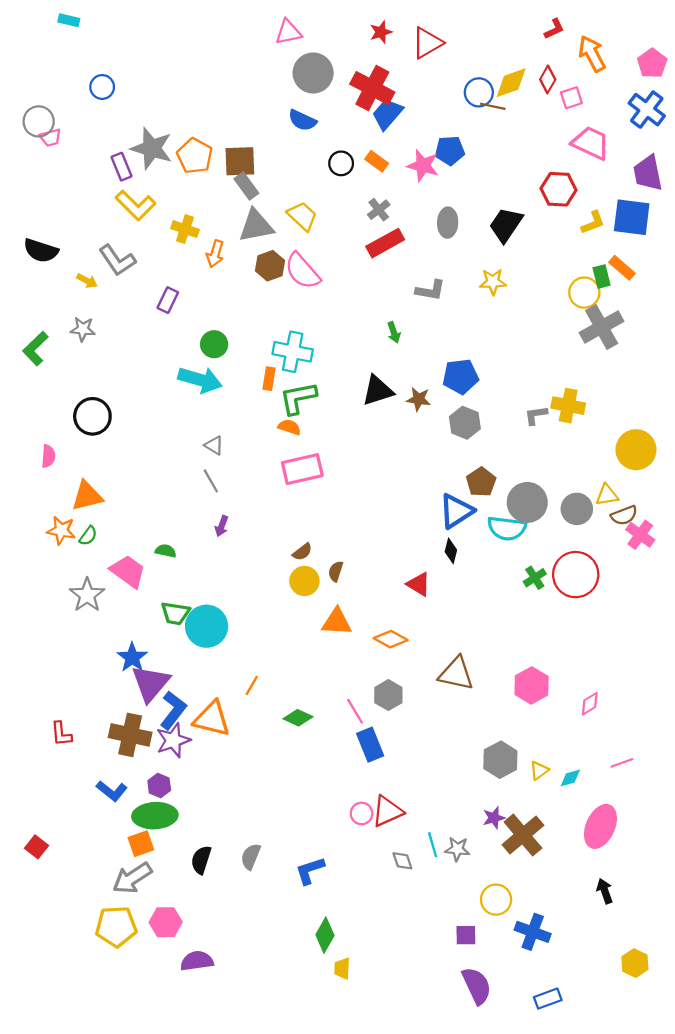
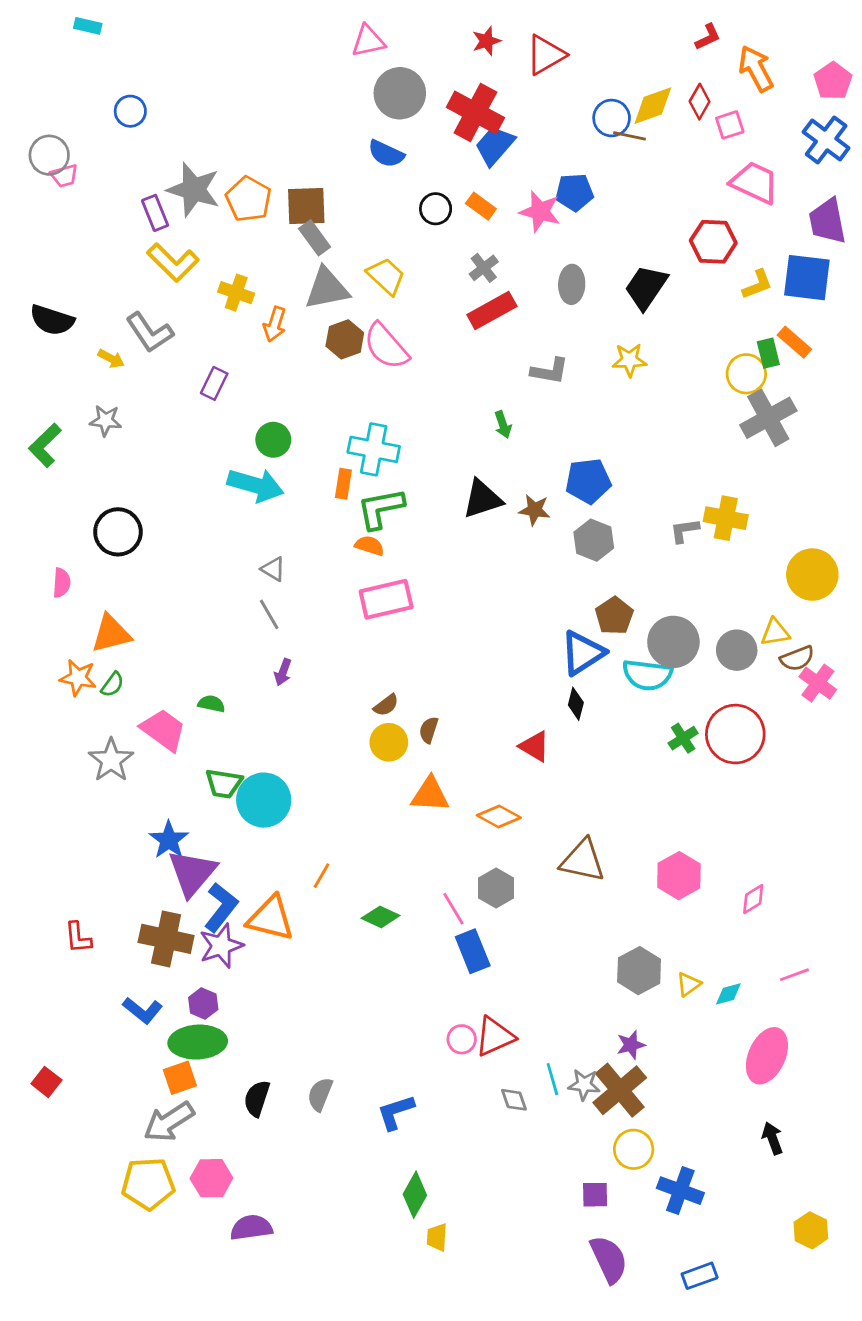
brown cross: (523, 835) -> (620, 1090), moved

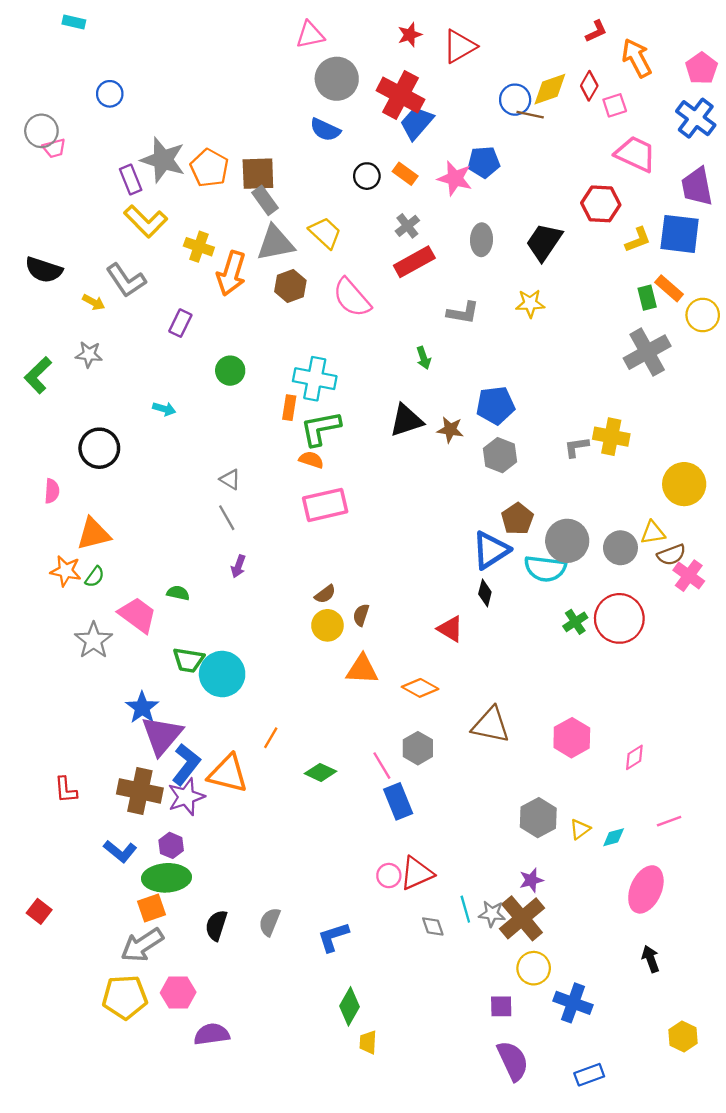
orange arrow: (275, 324) -> (231, 273), size x1.5
pink semicircle: (386, 346) -> (352, 298), moved
yellow circle: (746, 374) -> (703, 315), moved
cyan arrow: (255, 485) -> (164, 409), moved, size x0.5

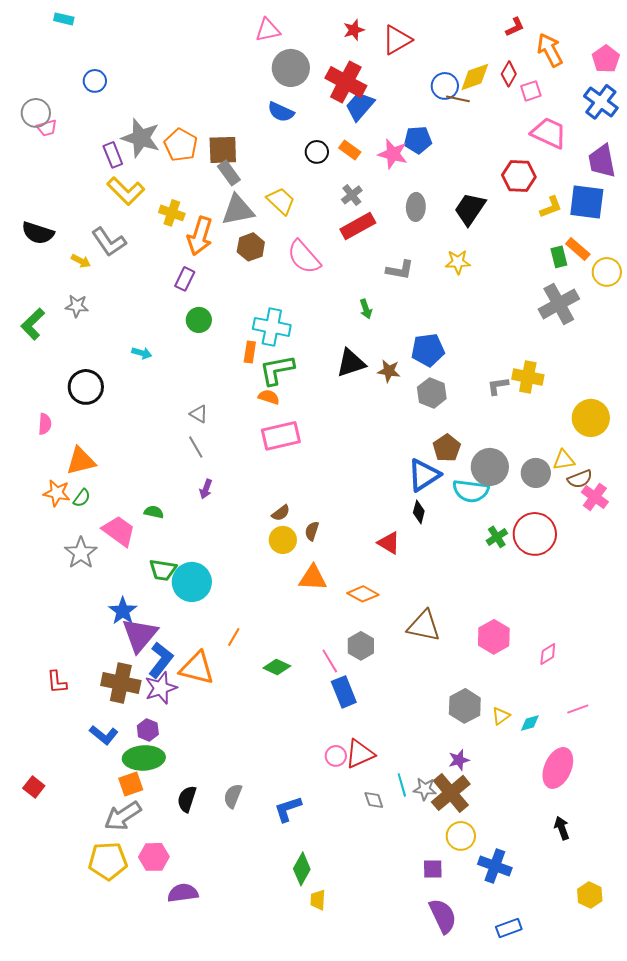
purple rectangle: (180, 323) -> (185, 279), moved

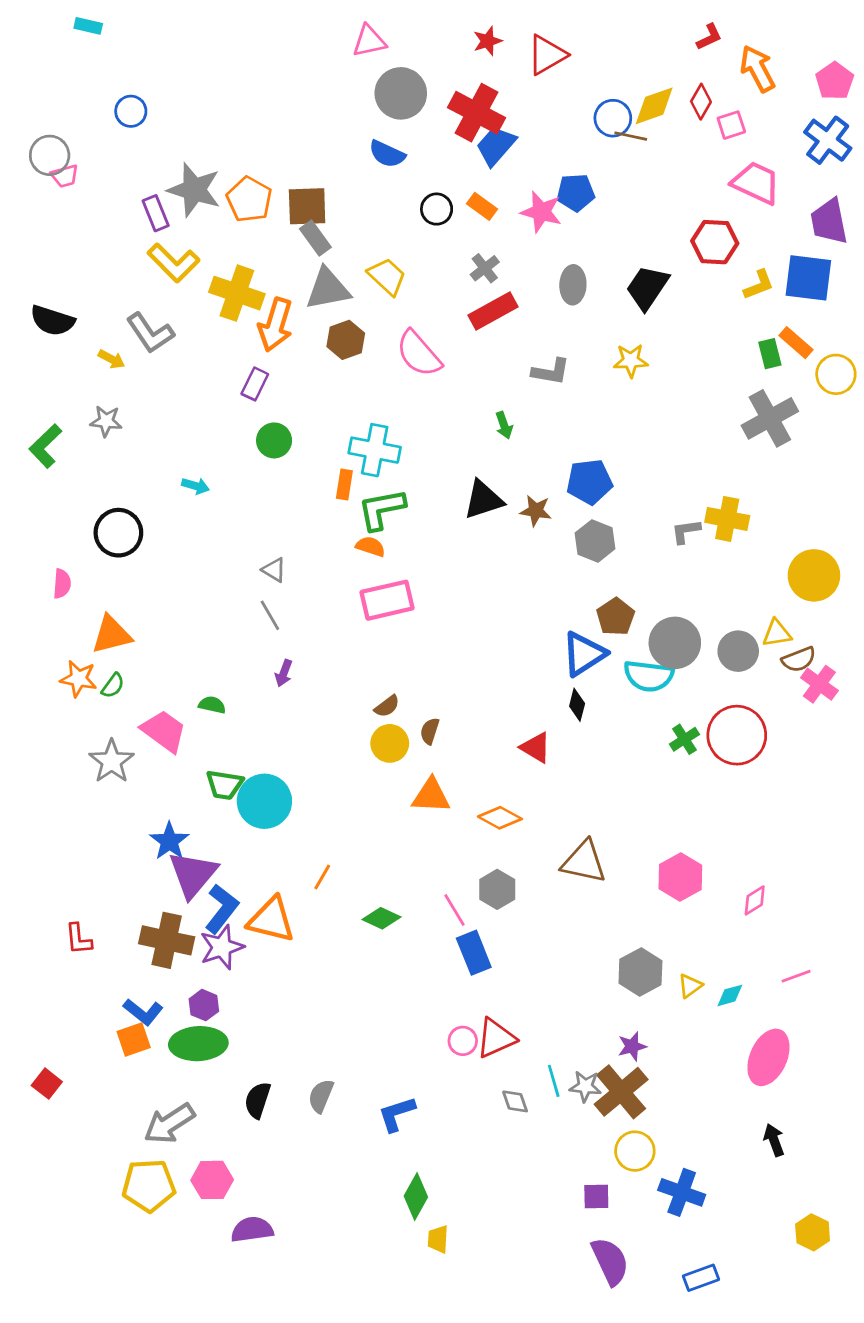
yellow cross: (172, 213) -> (237, 293), size x1.5
orange square: (131, 784) -> (134, 1040), moved

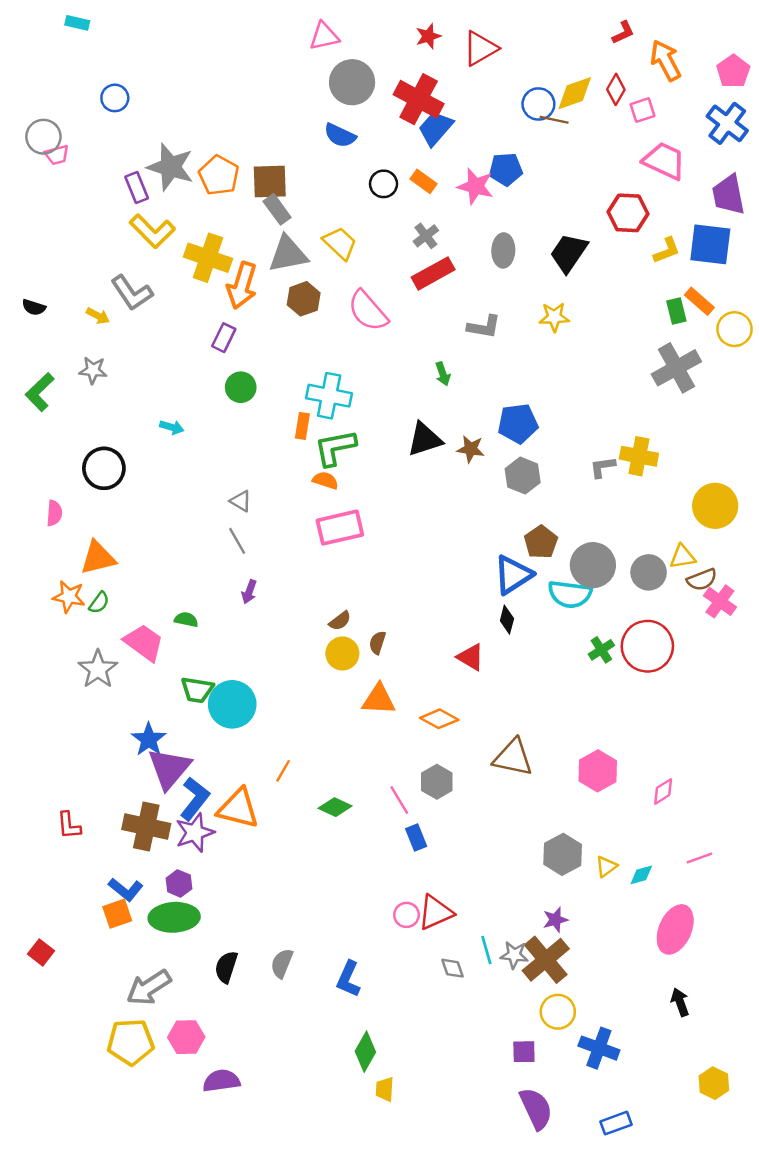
black semicircle: (52, 321) -> (34, 307), moved, size x0.6
blue rectangle: (474, 953) -> (416, 837), size x0.7
blue L-shape: (397, 1114) -> (348, 979), turned -48

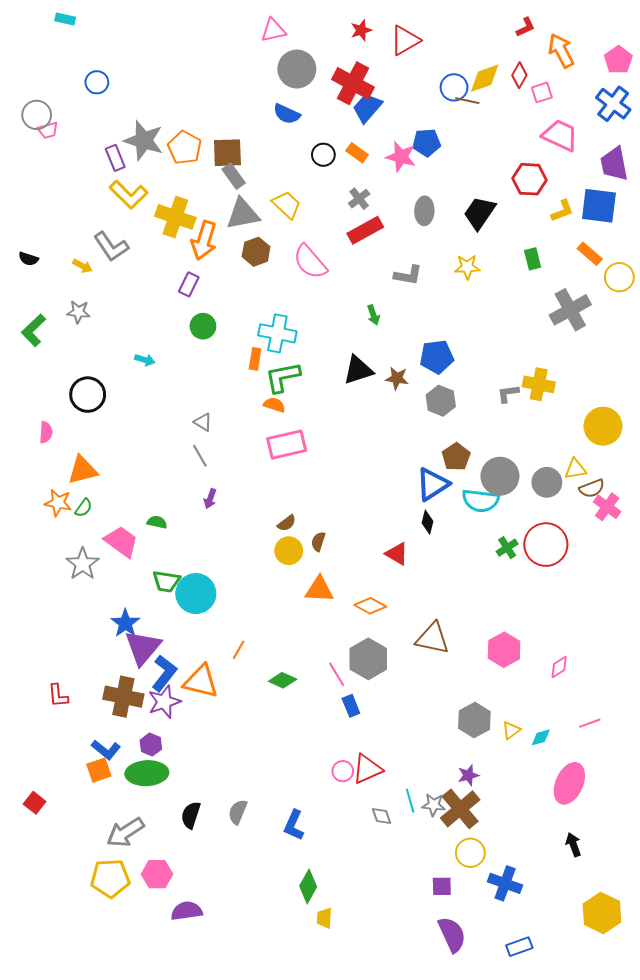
green rectangle: (676, 311) -> (533, 259), moved
gray hexagon: (437, 782) -> (368, 659), size x1.4
yellow hexagon: (714, 1083) -> (602, 913), size x1.5

